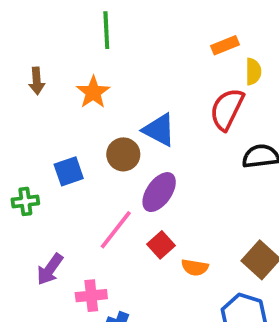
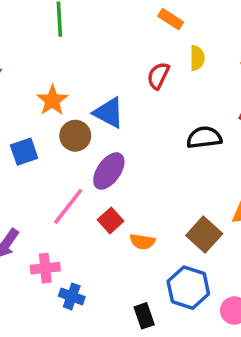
orange rectangle: (225, 45) -> (171, 19), moved, turned 55
orange star: (93, 92) -> (52, 100), moved
red semicircle: (227, 109) -> (158, 76), moved, size x0.7

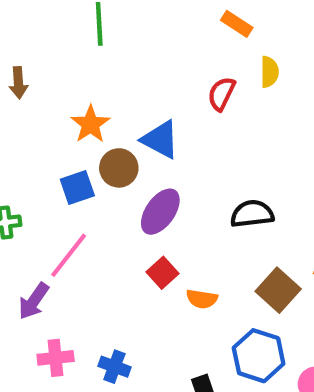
black semicircle: (204, 137) -> (252, 214), moved
blue square: (24, 152) -> (77, 188), moved
pink line: (68, 206) -> (69, 255), moved
pink cross: (45, 268) -> (56, 358), moved

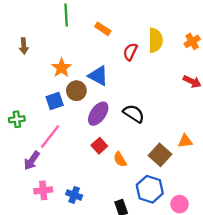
orange rectangle: (237, 24) -> (103, 29), moved
yellow semicircle: (269, 72) -> (155, 40), size x1.5
black semicircle: (252, 214) -> (134, 114), moved, turned 40
orange semicircle: (202, 299) -> (120, 159), turned 49

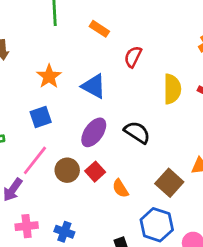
yellow semicircle: (155, 40) -> (172, 89), moved
brown circle: (76, 91) -> (67, 170), moved

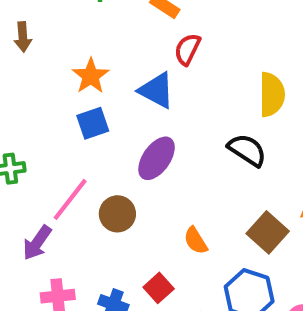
red semicircle: (133, 57) -> (187, 49), moved
blue square: (41, 117) -> (93, 123), moved
black semicircle: (137, 132) -> (247, 150), moved
red square: (95, 172) -> (159, 288), moved

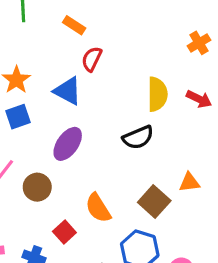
black semicircle: (247, 150) -> (138, 137), turned 124
orange semicircle: (196, 241) -> (98, 208), size x1.4
red square: (159, 288) -> (64, 232), moved

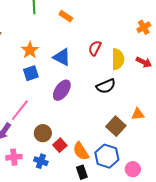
red semicircle: (92, 59) -> (95, 48), moved
brown circle: (37, 187) -> (43, 133), moved
orange semicircle: (98, 208) -> (81, 151), moved

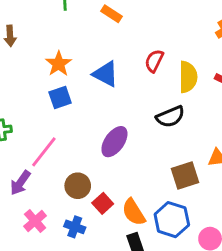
purple ellipse: (62, 90) -> (114, 142), moved
brown square: (116, 126) -> (185, 175), turned 30
pink cross: (14, 157) -> (35, 221), turned -35

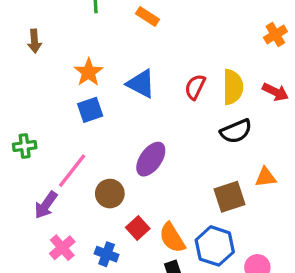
red semicircle: (154, 61) -> (195, 87), moved
black semicircle: (170, 117) -> (236, 131), moved
brown circle: (78, 186) -> (110, 194), moved

